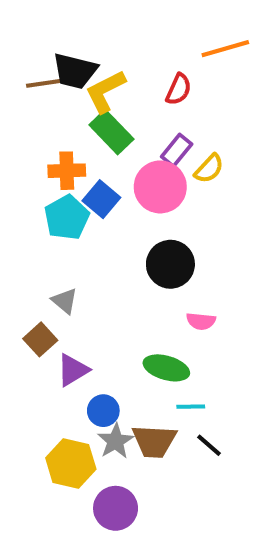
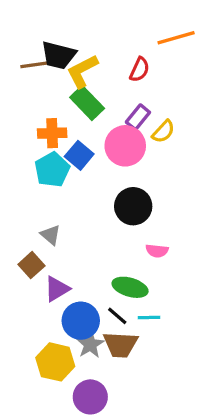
blue circle: (103, 411) -> (81, 321), size x1.5
black line: (209, 445) -> (117, 316), moved

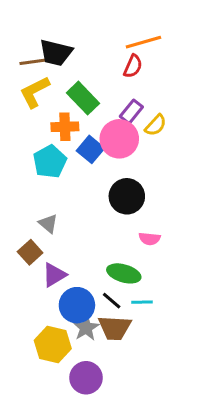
orange line: (176, 38) -> (143, 42), moved
yellow L-shape: (82, 71) -> (35, 92), moved
orange cross: (52, 133) -> (65, 127), moved
blue square: (79, 155) -> (91, 149), moved

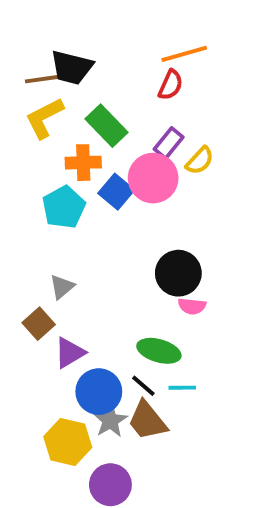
black circle: (127, 196) -> (178, 273), moved
gray triangle: (48, 224) -> (62, 287), turned 40
brown trapezoid: (115, 328) -> (147, 421), turned 48

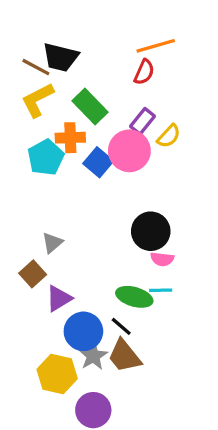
brown line: (42, 79) -> (36, 67), turned 36
cyan pentagon: (64, 207) -> (46, 157), moved
cyan line: (182, 388) -> (161, 290), moved

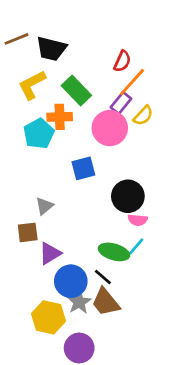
orange line: (156, 46) -> (132, 82), moved, turned -32
brown line: (36, 67) -> (17, 39), moved, turned -50
blue square: (98, 162) -> (83, 168), moved, turned 35
brown square: (33, 274) -> (28, 232), turned 35
cyan line: (161, 290) -> (136, 246), turned -48

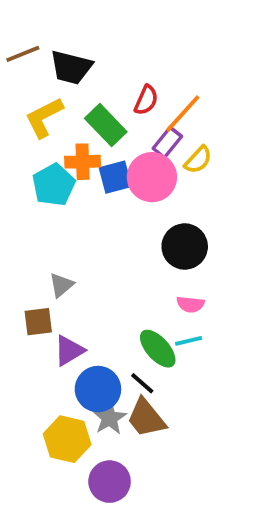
red semicircle: (122, 61) -> (146, 100), moved
blue square: (83, 168) -> (115, 177), moved
black circle: (128, 196) -> (185, 246), moved
cyan line: (136, 246) -> (189, 341), turned 36
green ellipse: (114, 252) -> (158, 349), turned 32

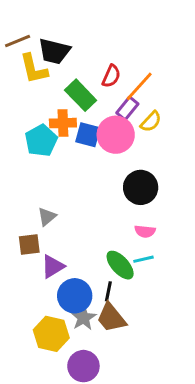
yellow L-shape: (44, 117) -> (34, 69), moved, turned -76
blue square: (115, 177) -> (88, 135), turned 30
black line: (142, 383) -> (108, 291), turned 60

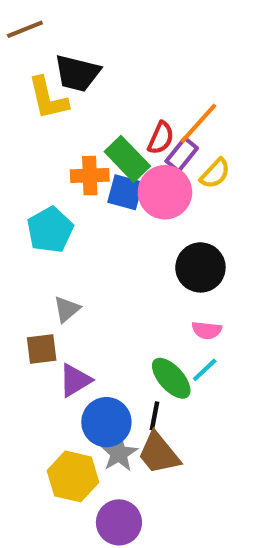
brown line: (18, 41) -> (25, 29), moved
red semicircle: (111, 76) -> (161, 138), moved
green rectangle: (81, 95) -> (127, 159), moved
cyan pentagon: (41, 141) -> (50, 230), moved
cyan line: (144, 259) -> (205, 370), turned -30

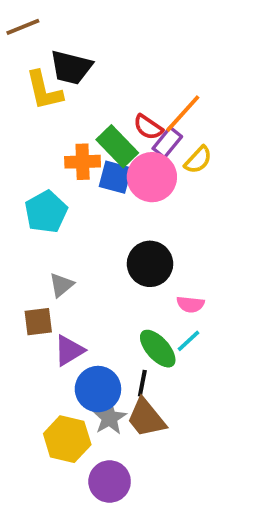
red semicircle: (161, 138) -> (148, 127), turned 100
black circle: (200, 267) -> (150, 264), moved

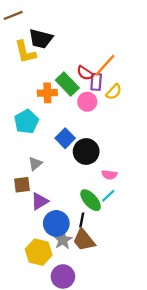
purple rectangle: (167, 142) -> (96, 82), turned -35
blue square: (115, 177) -> (65, 138), moved, turned 30
pink circle: (152, 177) -> (87, 102), size x0.7

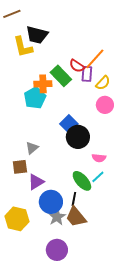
pink circle: (87, 102) -> (105, 105), moved
cyan pentagon: (26, 122) -> (35, 98), moved
blue square: (65, 138) -> (69, 124), moved
yellow hexagon: (39, 252) -> (17, 219), moved

